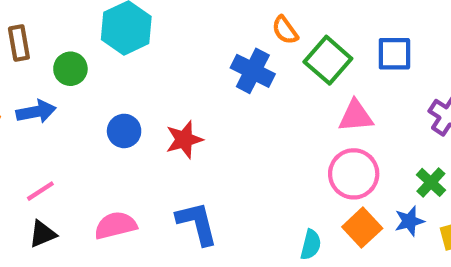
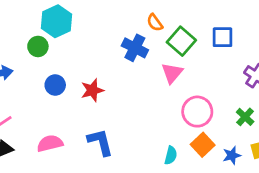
green circle: (70, 69) -> (38, 46), moved
pink triangle: (356, 116) -> (172, 73), moved, turned -45
blue star: (409, 221) -> (232, 155), moved

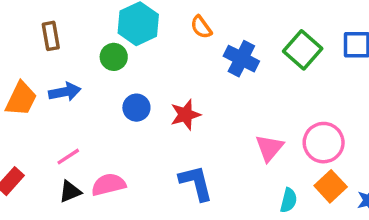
orange semicircle: (155, 23) -> (201, 27), moved
pink triangle: (172, 73) -> (269, 148), moved
pink semicircle: (50, 143) -> (108, 185), moved

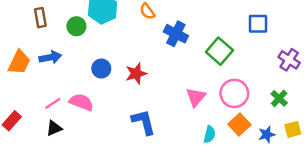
green square: (303, 50) -> (219, 51), moved
green circle: (114, 57) -> (76, 26), moved
pink semicircle: (108, 185) -> (81, 102), moved, turned 35

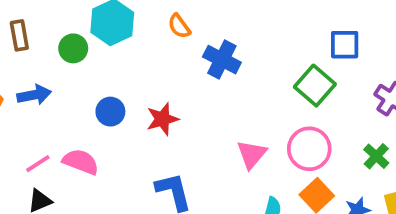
green square: (219, 51) -> (315, 86), moved

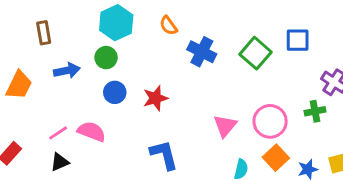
green circle: (73, 48) -> (106, 58), moved
green square: (315, 86) -> (256, 53), moved
blue arrow: (34, 95) -> (67, 71), moved
green cross: (376, 156) -> (315, 111), moved, turned 36

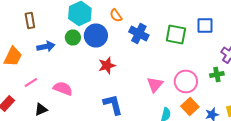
green square: (256, 53) -> (176, 34), turned -30
blue circle: (115, 92) -> (96, 36), moved, size x1.5
pink line: (58, 133) -> (31, 82), moved

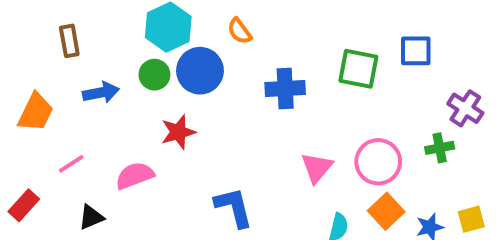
blue cross: (139, 34) -> (285, 88), moved, turned -30
red star: (107, 66) -> (178, 132), moved
pink semicircle: (63, 88) -> (135, 176), turned -42

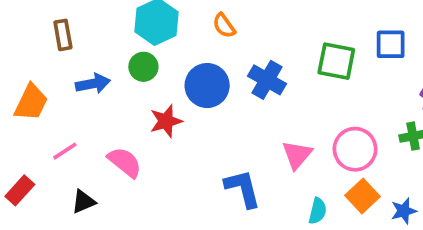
blue circle: (200, 71) -> (207, 86), moved
blue cross: (285, 88) -> (267, 80), turned 33
pink semicircle: (135, 176) -> (125, 162), turned 60
blue L-shape: (234, 207) -> (243, 188), moved

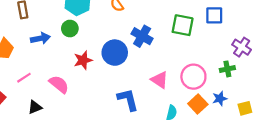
blue circle: (207, 86) -> (115, 53), moved
pink triangle: (297, 155) -> (160, 80), turned -36
blue star: (404, 211) -> (220, 99), moved

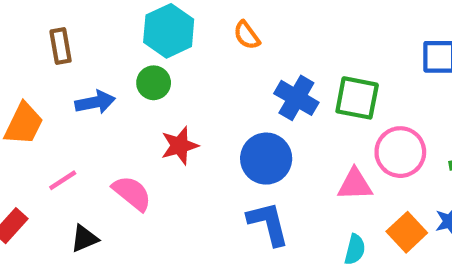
green square: (183, 25) -> (357, 98), moved
blue circle: (115, 53) -> (266, 159), moved
pink circle: (193, 77) -> (400, 152), moved
pink triangle: (160, 80) -> (355, 185), moved, turned -36

